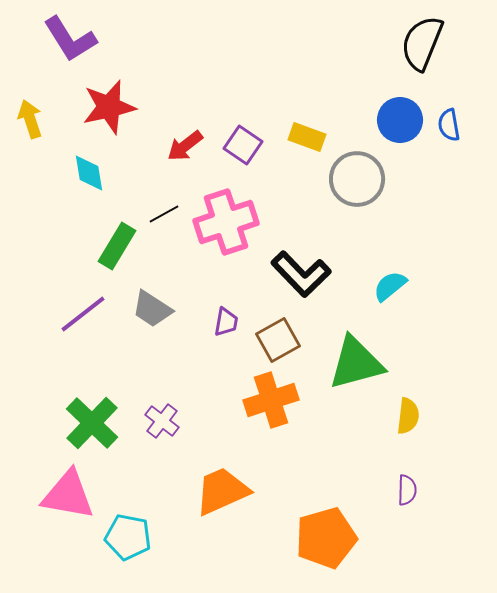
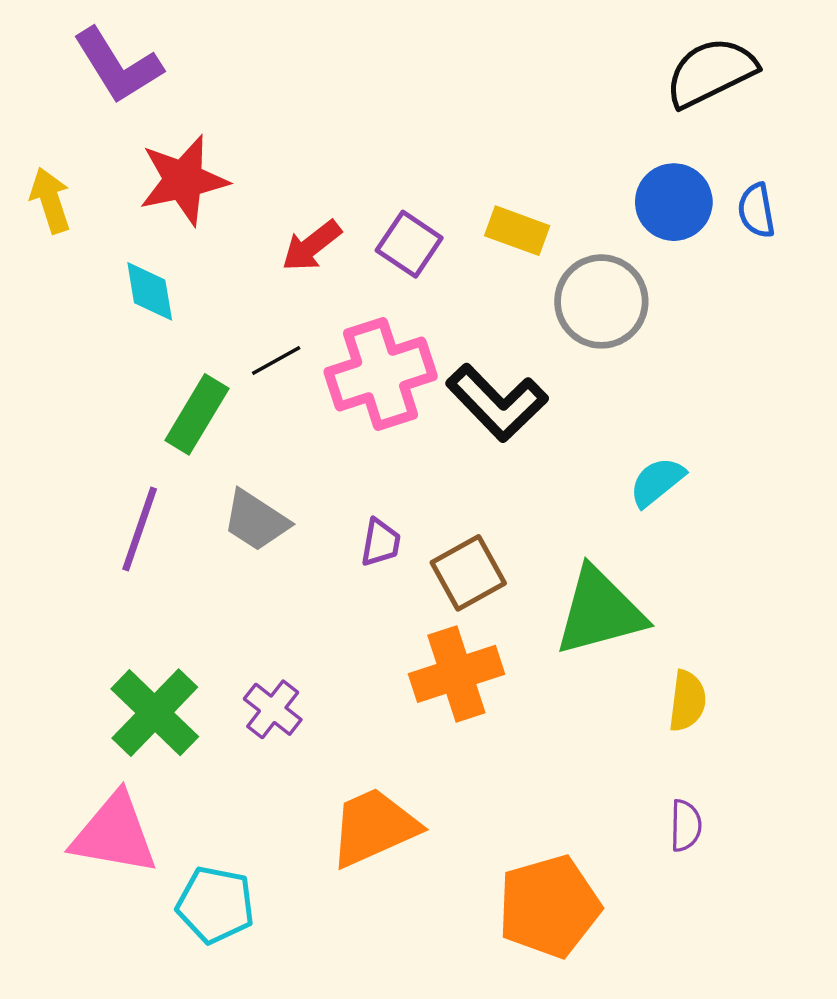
black semicircle: (422, 43) -> (711, 72), turned 42
black L-shape: (301, 274) -> (497, 403), moved
purple line: (83, 314) -> (140, 529), turned -33

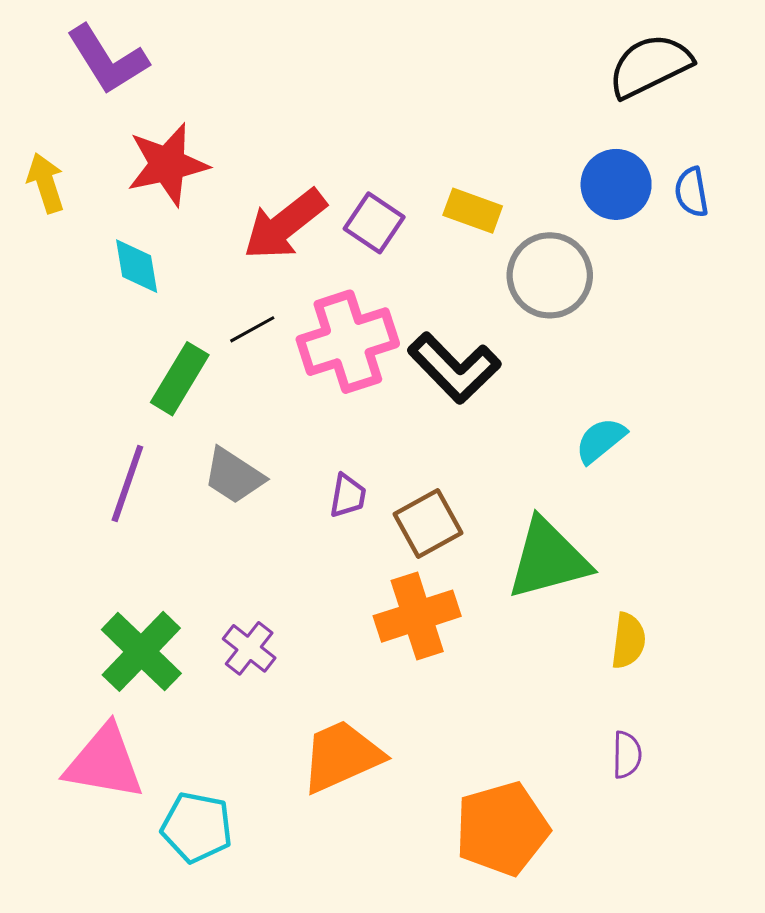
red arrow: (311, 246) -> (285, 225), size x1.5

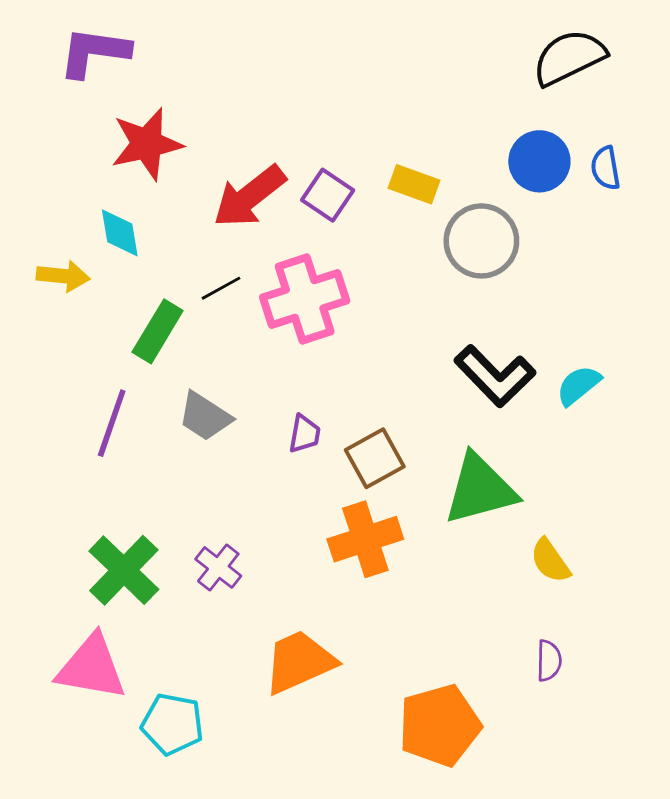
purple L-shape: (107, 60) -> (94, 52), turned 130
yellow arrow: (46, 183) -> (63, 276), moved, turned 114
black L-shape: (454, 368) -> (495, 376), moved
cyan semicircle: (601, 440) -> (579, 385), moved
yellow semicircle: (628, 641) -> (550, 561), turned 138

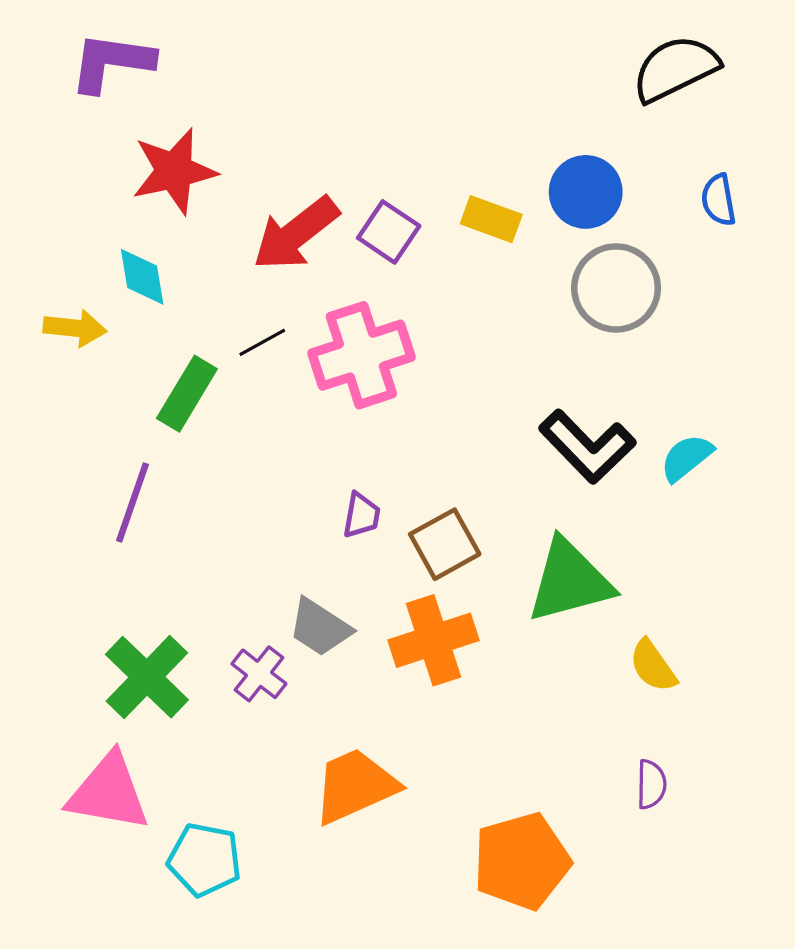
blue circle: (539, 161) -> (586, 192), moved
gray circle: (481, 241) -> (616, 288), moved
gray trapezoid: (205, 416) -> (320, 627), moved

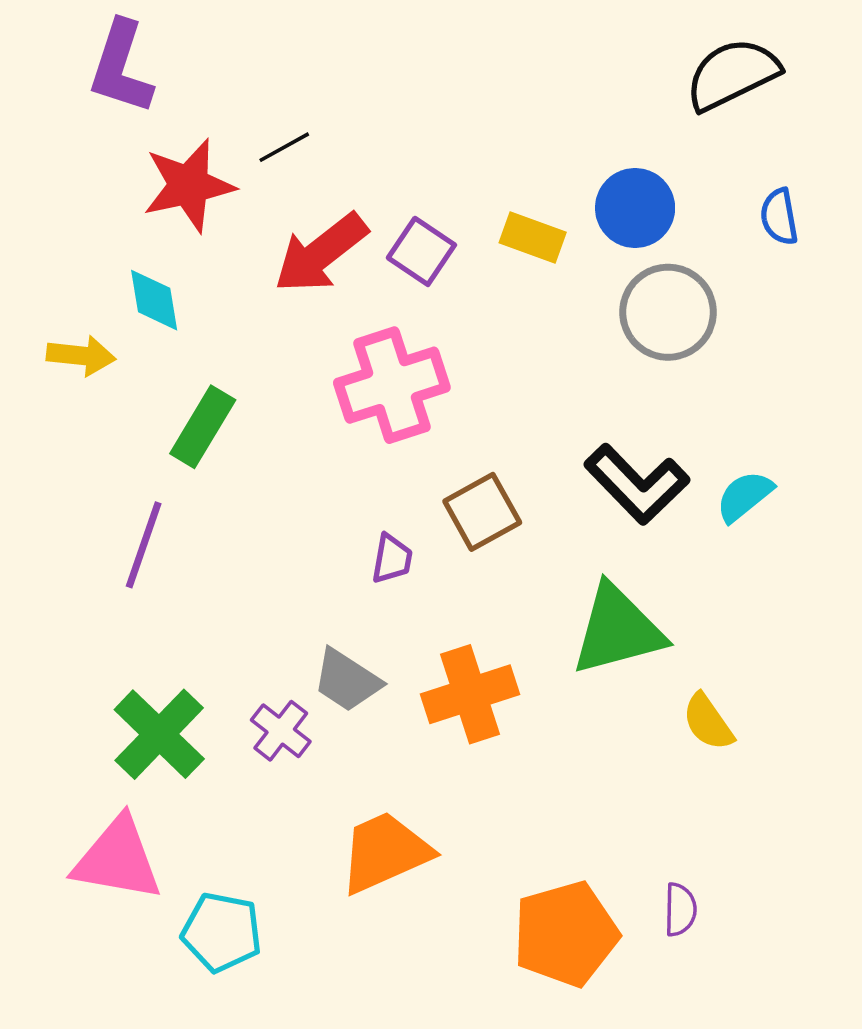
purple L-shape: (112, 62) -> (121, 67), turned -80
black line: (262, 342) -> (284, 147), moved
brown square: (445, 544) -> (482, 512), moved
purple semicircle: (651, 784) -> (680, 910), moved

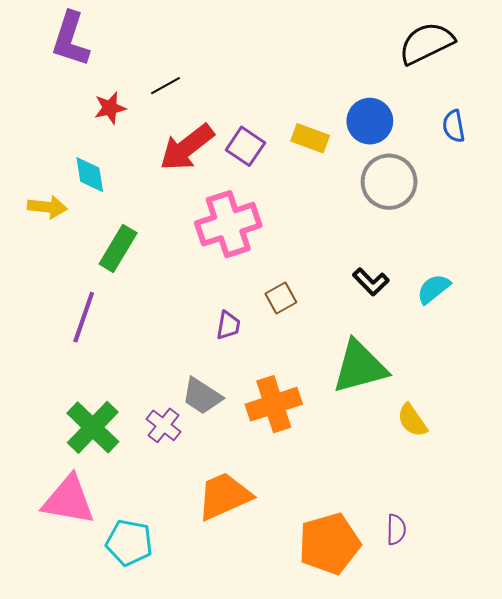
red star: (189, 185) -> (110, 108), size x0.6
black L-shape: (637, 484) -> (371, 282), size x0.6
brown square: (482, 512) -> (281, 298), size x0.7

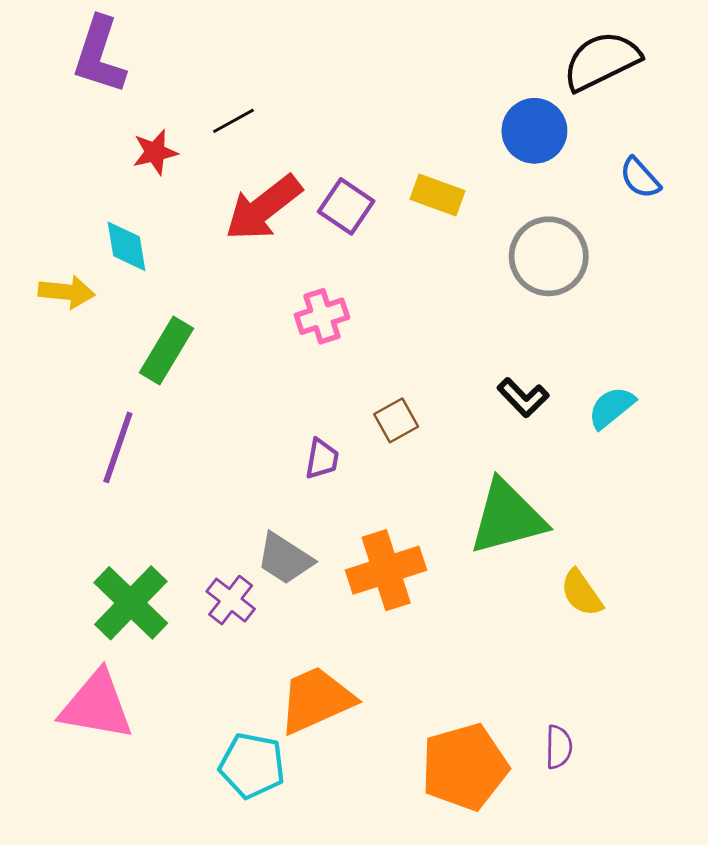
blue circle: (370, 121) -> (534, 131), moved
blue semicircle: (454, 126) -> (640, 178), turned -32
pink cross: (228, 224) -> (322, 316), size x0.6
cyan pentagon: (129, 543) -> (252, 766), moved

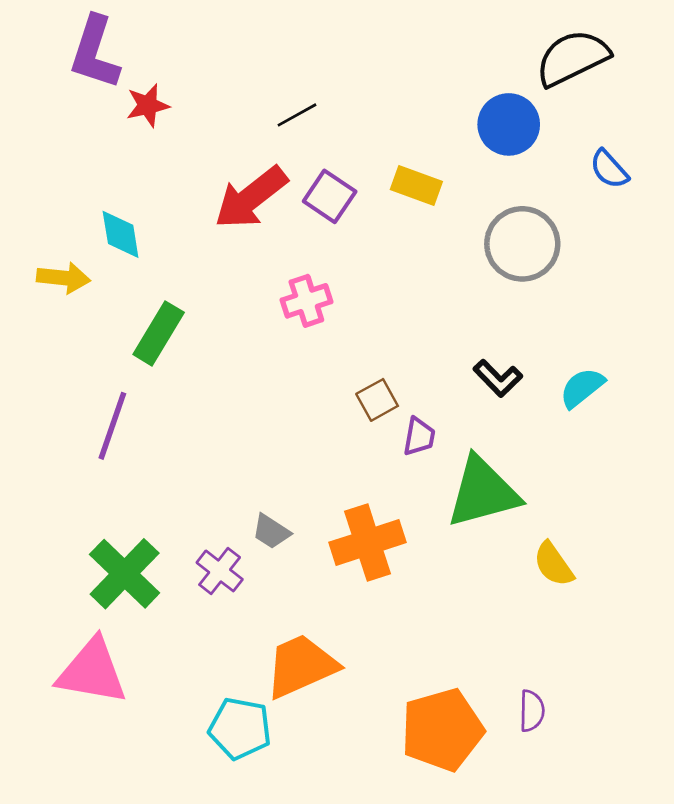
black line: (233, 121) -> (297, 115), moved
red star: (155, 152) -> (148, 105), moved
purple trapezoid: (322, 459) -> (419, 437), moved
gray trapezoid: (285, 559) -> (271, 532), size x0.7

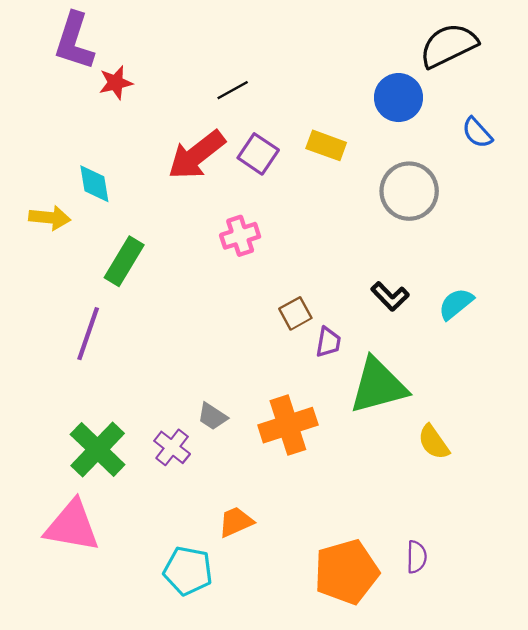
orange trapezoid: (301, 666) -> (236, 522), size x0.6

